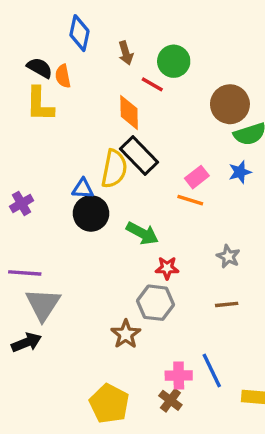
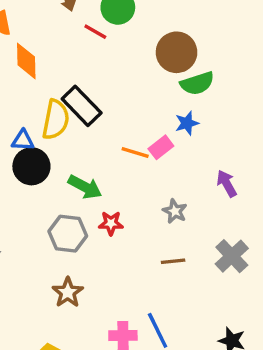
orange diamond: (129, 112) -> (26, 61), moved
pink rectangle: (197, 177) -> (161, 147), moved
gray hexagon: (156, 303) -> (68, 234), moved

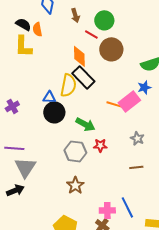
brown circle: (177, 52) -> (111, 49), moved
orange diamond: (26, 61) -> (79, 56), moved
pink rectangle: (161, 147) -> (129, 101), size x1.5

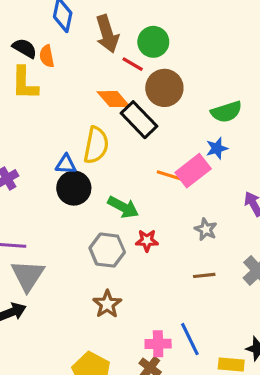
brown arrow: (75, 15) -> (107, 34), size x1.6
orange diamond: (79, 56) -> (114, 99), turned -40
black rectangle: (83, 77) -> (139, 120), moved

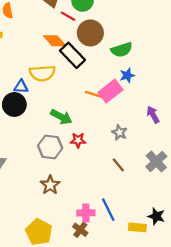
green semicircle: (226, 112) -> (122, 50), moved
yellow semicircle: (96, 145) -> (42, 73), turned 75
black circle: (74, 188) -> (14, 104), moved
brown line: (204, 275) -> (118, 165), turned 56

